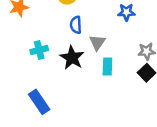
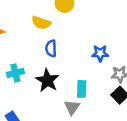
blue star: (126, 12) -> (100, 53), moved
gray triangle: (97, 42) -> (72, 107), moved

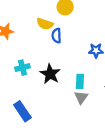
blue semicircle: (51, 48) -> (57, 36), moved
gray triangle: (72, 107) -> (81, 97), moved

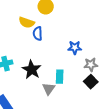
gray triangle: (81, 97) -> (49, 89), moved

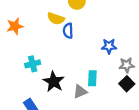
black star: (32, 70) -> (54, 82), moved
gray triangle: (49, 89) -> (80, 92), turned 32

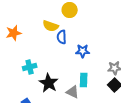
blue star: (109, 46) -> (83, 51), moved
gray triangle: (80, 92) -> (73, 92), turned 48

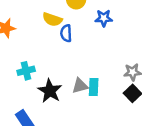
blue star: (83, 51) -> (104, 18), moved
gray triangle: (73, 92) -> (80, 86), moved, turned -40

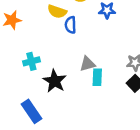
gray triangle: (80, 86) -> (88, 64), moved

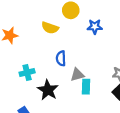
blue semicircle: (70, 25) -> (61, 58), moved

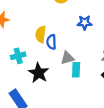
blue star: (95, 27) -> (85, 23), moved
yellow semicircle: (50, 28) -> (41, 34), moved, turned 77

